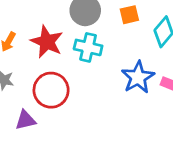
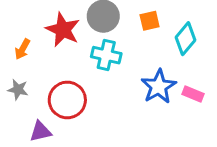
red star: (47, 42) -> (63, 30), moved

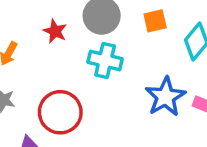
red star: (63, 30) -> (55, 31), size x0.6

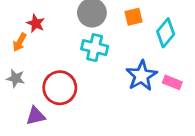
red star: (55, 31) -> (36, 23), moved

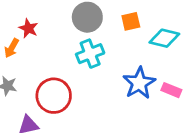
cyan diamond: (166, 33) -> (164, 38), turned 64
cyan cross: (95, 48) -> (90, 54), turned -35

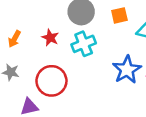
red star: (28, 28) -> (50, 38), moved

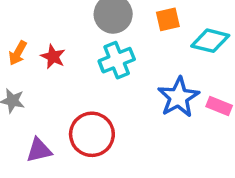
red star: (50, 38) -> (53, 57), moved
red circle: (51, 81) -> (92, 134), moved

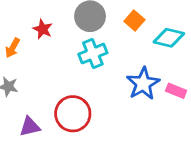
orange square: (168, 19) -> (134, 21), turned -36
red star: (53, 57) -> (43, 29), moved

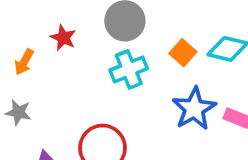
orange square: (134, 21) -> (183, 53), moved

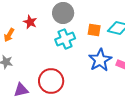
orange square: (183, 53) -> (94, 30), turned -32

